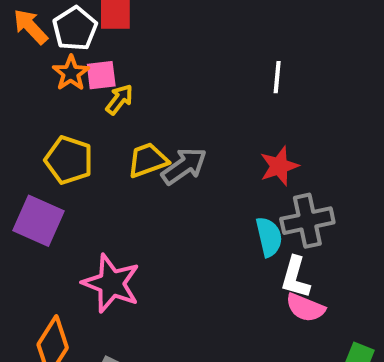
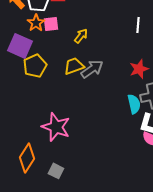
yellow arrow: (119, 99) -> (81, 36), moved
yellow pentagon: (69, 160) -> (35, 66), turned 30
purple square: (39, 221) -> (20, 46), moved

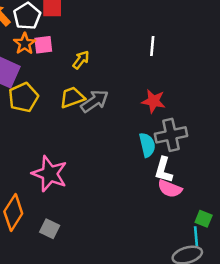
red star: (139, 69) -> (153, 101), turned 30

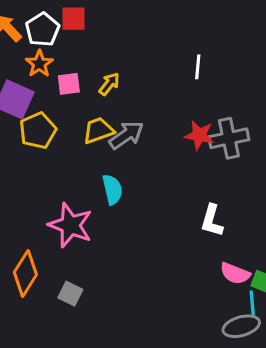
pink square: (43, 45) -> (69, 84), moved
gray cross: (171, 135) -> (229, 138), moved
cyan semicircle: (147, 145) -> (112, 190), moved
pink semicircle: (170, 189) -> (235, 273), moved

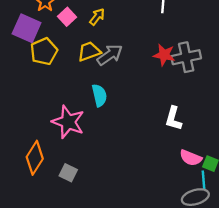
pink square: (69, 84) -> (67, 17), turned -36

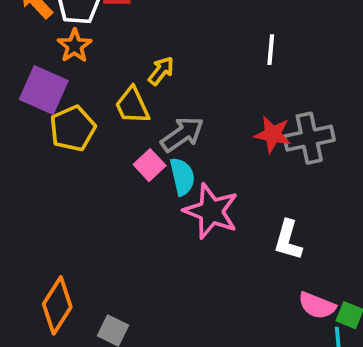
pink square: (67, 17) -> (150, 165), moved
yellow trapezoid: (89, 51) -> (132, 105), moved, turned -95
cyan semicircle: (99, 95) -> (182, 177), moved
pink star: (68, 122) -> (211, 211), moved

